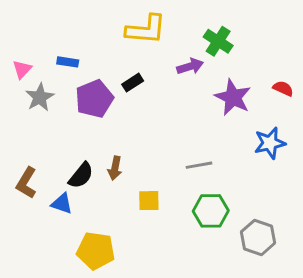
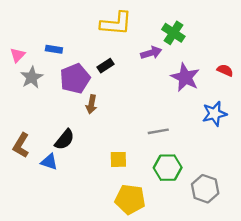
brown arrow: (115, 168) -> (91, 104), moved
yellow pentagon: (96, 251) -> (130, 199), moved

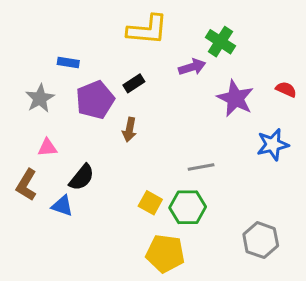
pink triangle: (18, 55) -> (47, 148), moved, turned 42
brown arrow: (91, 104) -> (129, 130), moved
yellow square: (118, 159) -> (150, 203), turned 30
green hexagon: (168, 168) -> (188, 207), moved

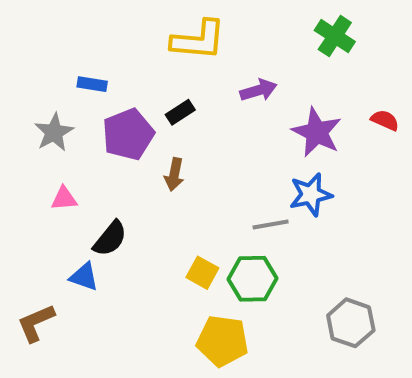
green cross: (220, 42) -> (335, 36), moved
blue star: (273, 145) -> (311, 194), moved
brown L-shape: (26, 185) -> (36, 323), moved, turned 36

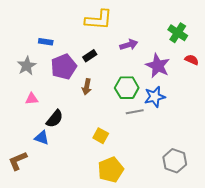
green cross: (335, 36) -> (178, 33), moved
green hexagon: (253, 279) -> (127, 88), moved
yellow pentagon: (222, 341) -> (111, 170), turned -30

